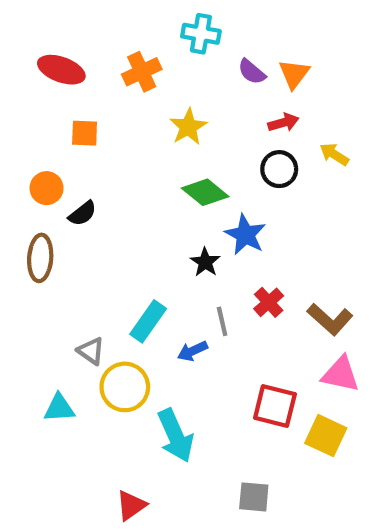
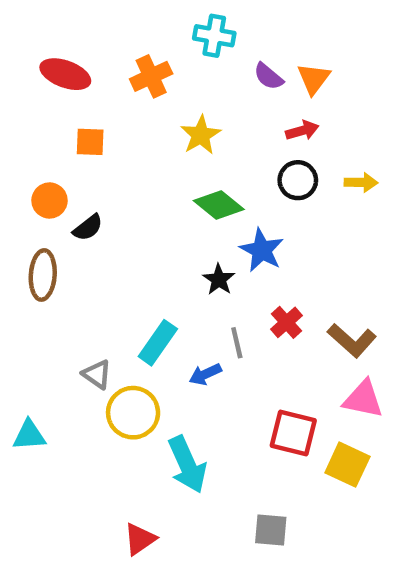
yellow arrow: (334, 154) -> (361, 182), moved, turned 148
cyan triangle: (59, 408) -> (29, 435), moved

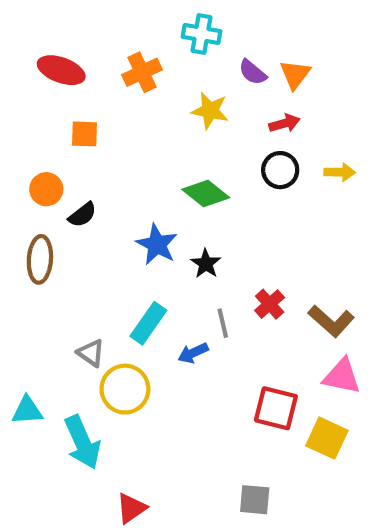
yellow star: (201, 135) -> (210, 111), moved, turned -30
blue star: (262, 250) -> (157, 245), moved
cyan arrow: (187, 465) -> (82, 442), moved

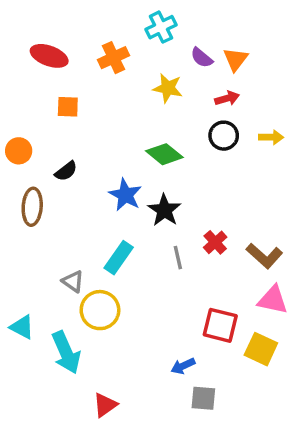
cyan cross: (202, 34) -> (161, 27), turned -36
orange circle: (46, 189) -> (19, 151), moved
black star: (206, 264) -> (164, 210), size x1.4
blue arrow: (193, 353) -> (183, 366), moved
cyan triangle: (27, 410) -> (22, 327), turned 32

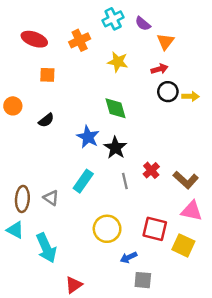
purple semicircle: (202, 58) -> (143, 24), moved
black circle: (224, 136) -> (168, 92), moved
green diamond: (164, 154) -> (115, 108), turned 35
brown ellipse: (32, 207) -> (22, 199), moved
yellow circle: (100, 310) -> (107, 229), moved

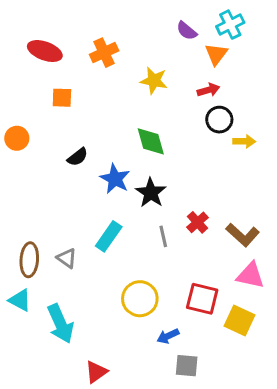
cyan cross: (113, 19) -> (230, 25), moved
yellow arrow: (191, 96) -> (244, 141), moved
black semicircle: (46, 120) -> (78, 157), moved

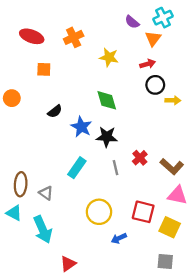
black star: (151, 193) -> (107, 137), turned -30
gray triangle: (67, 258) -> (46, 193), moved
gray square: (187, 366) -> (165, 261), moved

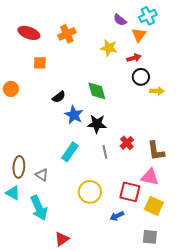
yellow star: (109, 57) -> (109, 48), moved
black semicircle: (55, 111) -> (59, 97), moved
brown L-shape: (172, 167) -> (156, 151), turned 40
pink triangle: (177, 195) -> (150, 177), moved
blue arrow: (119, 238) -> (117, 216), moved

